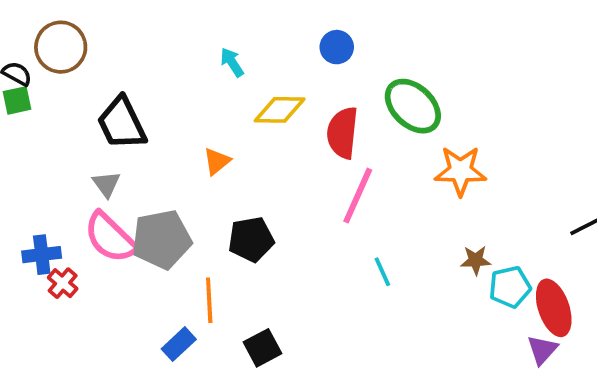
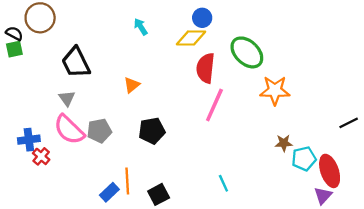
yellow diamond: (280, 110) -> (191, 38), moved
gray pentagon: (162, 239) -> (99, 131), size x0.7
cyan line: (382, 272) -> (223, 183), moved
orange line: (209, 300) -> (127, 181), moved

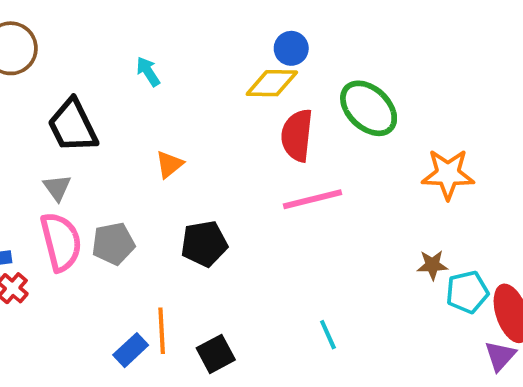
cyan arrow: (141, 27) -> (148, 72), moved
orange star: (275, 90) -> (448, 174), moved
pink line: (214, 105) -> (312, 199), turned 52
pink semicircle: (69, 130) -> (61, 242), turned -148

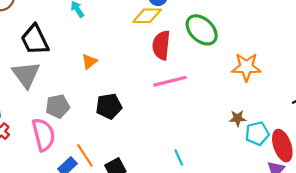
gray triangle: (57, 188) -> (26, 75), size x1.8
pink semicircle: (61, 242) -> (43, 135), moved
orange line: (162, 331) -> (85, 155), turned -30

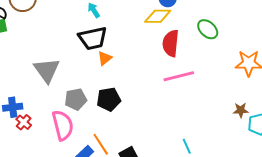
green ellipse: (202, 30) -> (208, 29), size x0.7
black trapezoid: (35, 40) -> (93, 38), moved, turned -76
black pentagon: (109, 106) -> (109, 99), moved

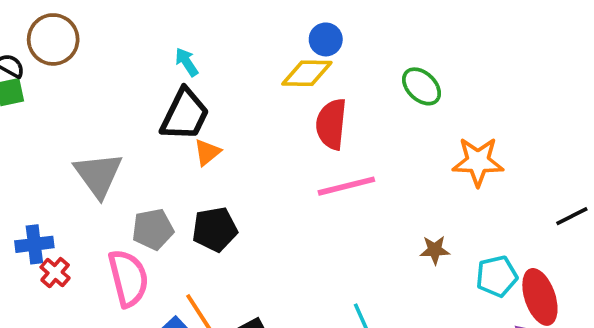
green ellipse: (208, 29) -> (422, 86), moved
black trapezoid: (93, 38) -> (185, 115), turned -52
brown star: (241, 110) -> (435, 250), moved

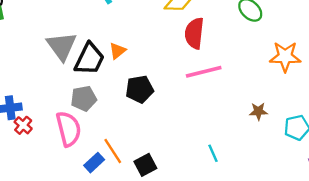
black trapezoid: (185, 115) -> (90, 59), moved
gray triangle: (98, 175) -> (62, 46), moved
black pentagon: (215, 229) -> (140, 89), moved

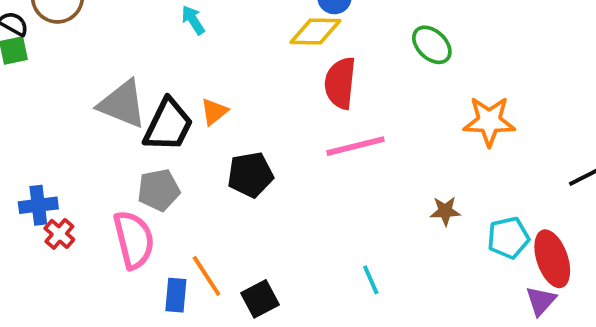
gray triangle: (62, 46) -> (122, 104), turned -32
blue rectangle: (94, 163) -> (176, 295), turned -42

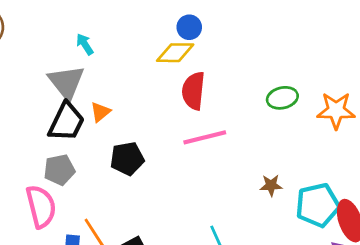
green ellipse: (432, 45) -> (282, 98), moved, turned -56
gray triangle: (122, 104) -> (66, 82), moved, turned 30
orange star: (489, 121) -> (336, 111), moved
cyan pentagon: (508, 238) -> (318, 205), size x1.4

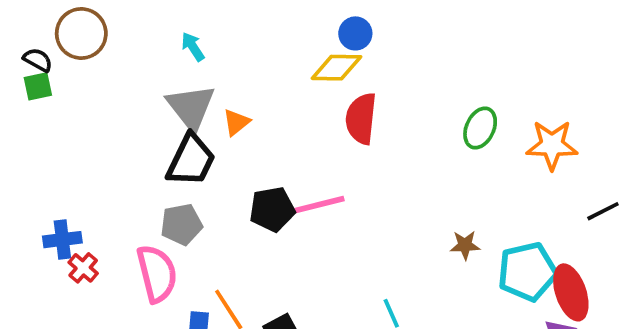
cyan arrow: (85, 44) -> (193, 47), moved
green ellipse: (282, 98) -> (480, 128), turned -52
orange triangle: (100, 112) -> (236, 122), moved
pink line: (205, 137) -> (316, 205), moved

